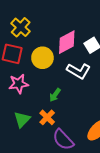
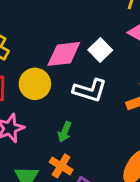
pink diamond: (67, 42) -> (64, 54), turned 35

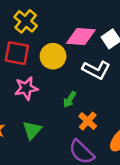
orange cross: (61, 166) -> (88, 121), moved

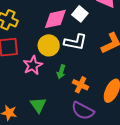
yellow circle: (53, 56) -> (49, 45), moved
pink star: (26, 88) -> (33, 65), moved

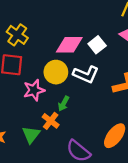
orange cross: (81, 85) -> (51, 121), moved

